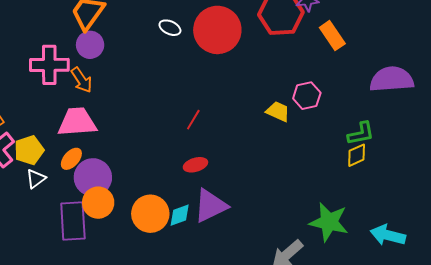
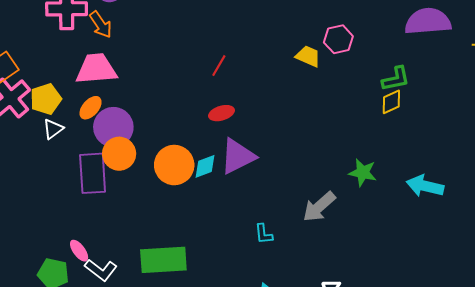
green star: (329, 222) -> (363, 173), size x0.7

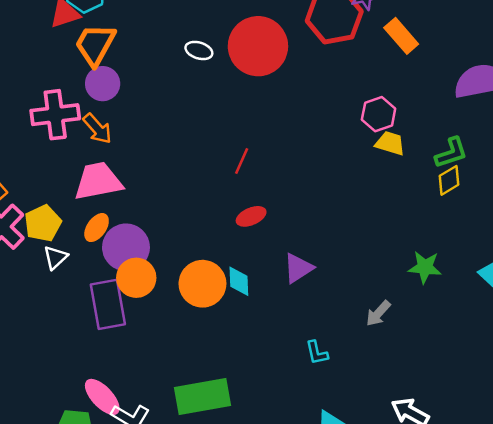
yellow trapezoid: (308, 56) -> (390, 143), moved
purple triangle: (238, 156) -> (298, 268), moved, size x0.7
cyan diamond: (205, 166) -> (239, 281), turned -65
gray arrow: (319, 207) -> (378, 313), size x0.7
pink ellipse: (79, 251) -> (102, 397), size x1.5

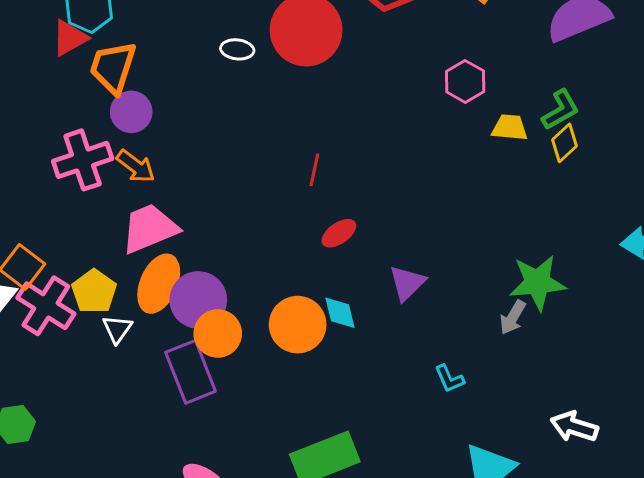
yellow trapezoid: (390, 143) -> (510, 128), moved
orange ellipse: (97, 228) -> (159, 284), size x1.6
green star: (425, 267) -> (537, 282), moved, size x1.4

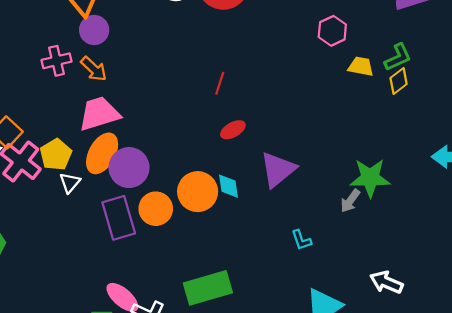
pink cross: (83, 160) -> (56, 61), size x0.7
purple triangle: (407, 283) -> (278, 170), size x1.4
orange circle: (218, 333) -> (156, 209), moved

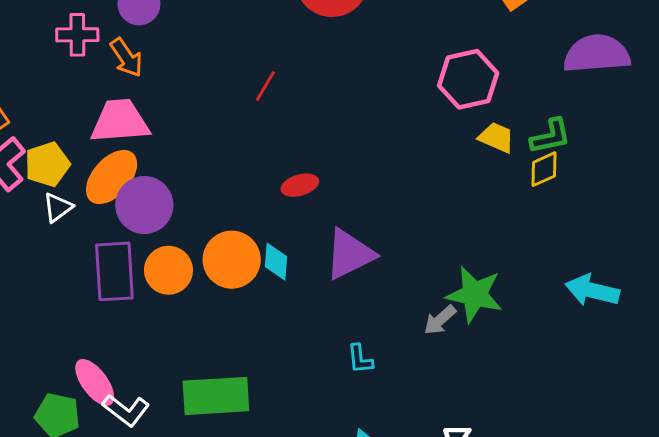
pink hexagon: (332, 31) -> (468, 79), size x1.4
red line: (220, 83) -> (265, 86), moved

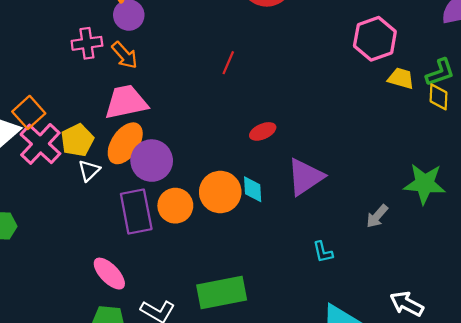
yellow diamond: (544, 169) -> (439, 97), turned -56
green star: (474, 294) -> (425, 184), moved
pink ellipse: (95, 382) -> (109, 274), moved

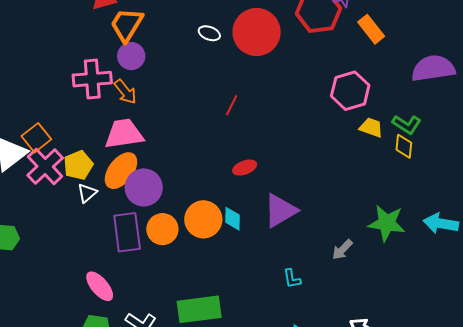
pink cross: (87, 43) -> (92, 79), size x1.4
red line: (228, 63) -> (232, 105), moved
green L-shape: (440, 72) -> (407, 124), turned 48

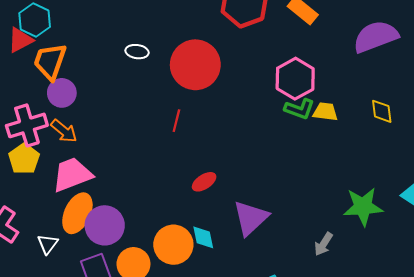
red circle: (257, 32) -> (195, 65), moved
green L-shape: (407, 124) -> (299, 109), moved
yellow diamond: (404, 146) -> (382, 111), moved
yellow pentagon: (78, 165) -> (24, 159), moved

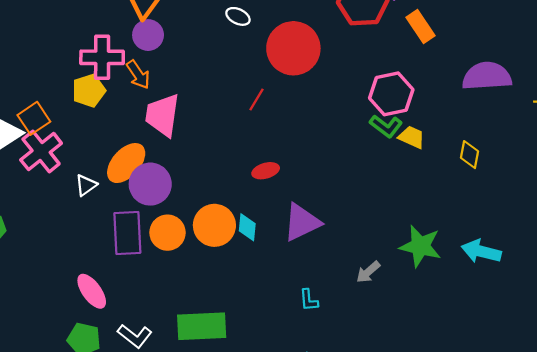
pink trapezoid: (72, 175) -> (162, 115), moved, turned -78

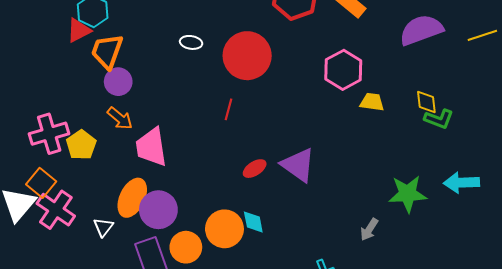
pink cross: (102, 57) -> (49, 134), moved
green L-shape: (386, 126) -> (439, 119), moved
purple triangle: (302, 222) -> (298, 165), moved, turned -42

